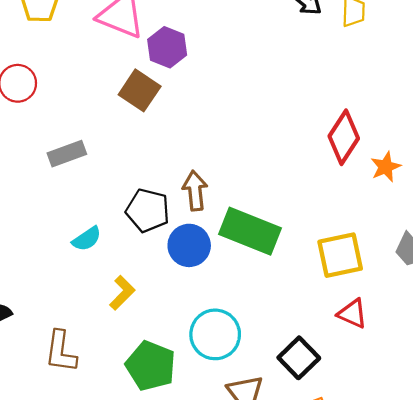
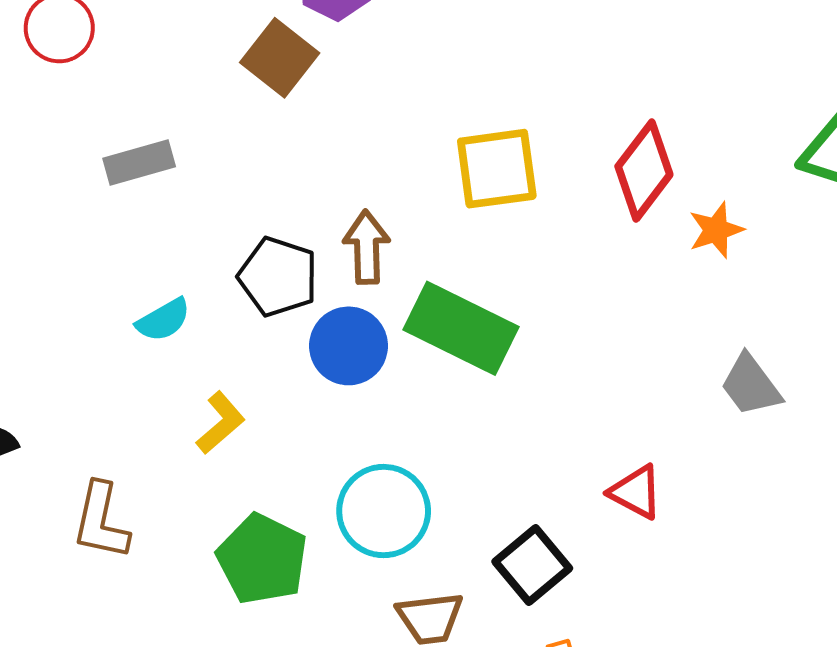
yellow square: (340, 255) -> (497, 169), moved

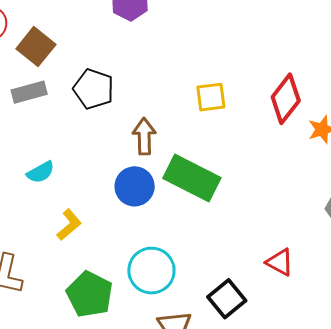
brown square: (280, 58) -> (36, 47), moved
yellow square: (497, 169) -> (211, 97), size x0.7
black pentagon: (278, 277) -> (94, 89), moved

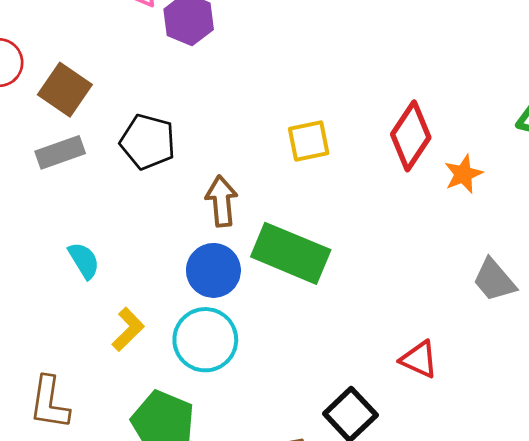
cyan semicircle: (41, 172) -> (84, 260), turned -88
cyan circle: (151, 271) -> (205, 340), moved

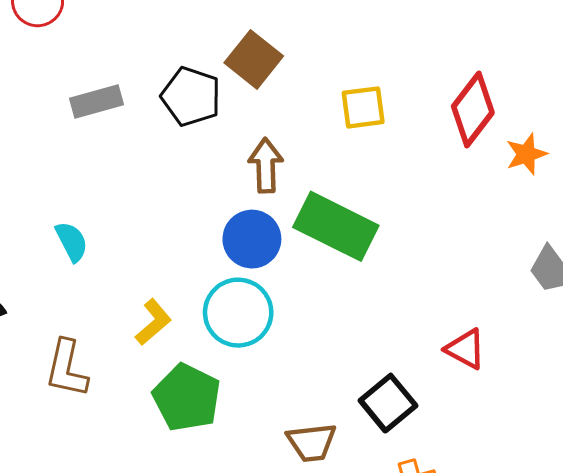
brown square: (65, 90) -> (254, 59), moved
cyan semicircle: (84, 260) -> (72, 242), moved
yellow L-shape: (128, 329) -> (153, 322), moved

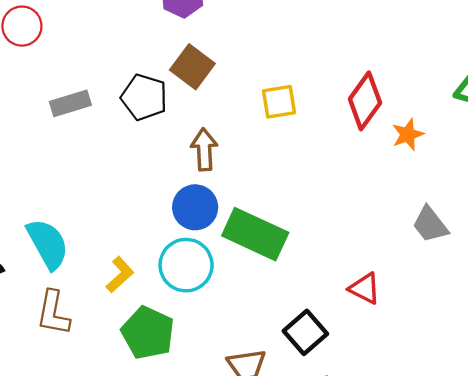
green rectangle: (336, 226) -> (255, 234), moved
cyan semicircle: (72, 242) -> (48, 244), moved, size x1.6

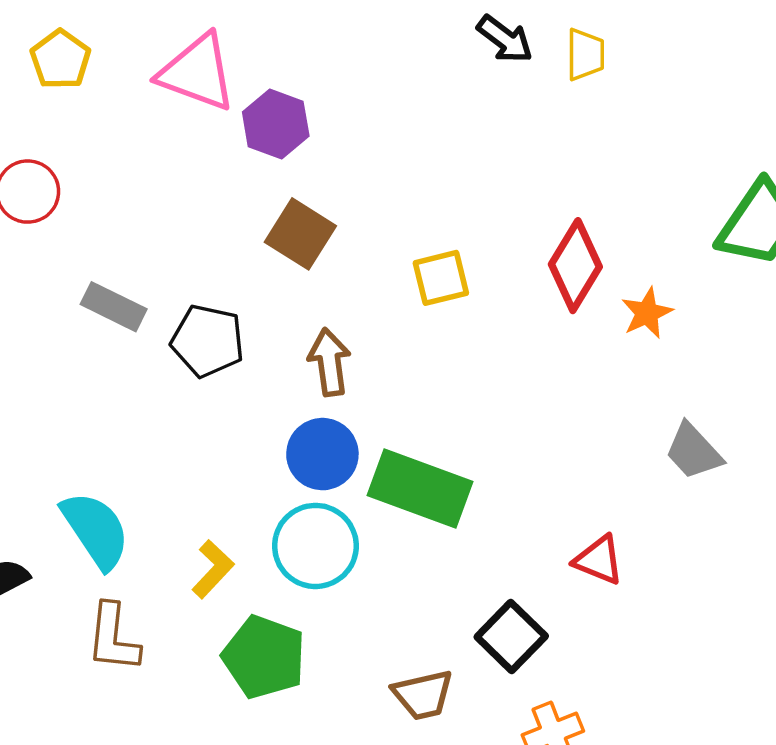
black pentagon: (144, 97) -> (208, 341), moved
gray rectangle: (70, 103) -> (114, 307), turned 48

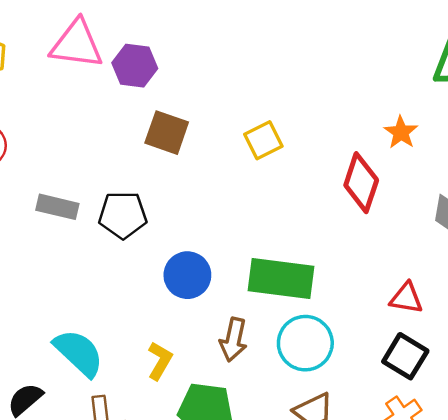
red diamond: (575, 266) -> (361, 183), moved
brown arrow: (329, 362) -> (233, 340), moved, turned -147
blue circle: (322, 454) -> (187, 275), moved
cyan circle: (315, 546) -> (305, 343), moved
black square: (511, 636) -> (405, 356), moved

